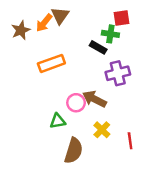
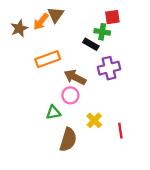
brown arrow: (94, 99) -> (75, 77), moved

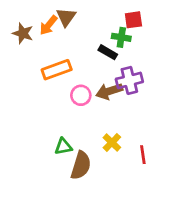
brown star: (19, 28) -> (23, 33), turned -30
brown arrow: (75, 77) -> (109, 91), moved, turned -45
pink circle: (70, 95) -> (81, 95), moved
green triangle: (53, 112) -> (63, 147), moved

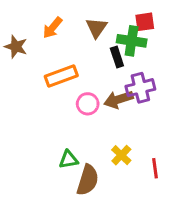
brown triangle: (66, 17) -> (96, 28), moved
brown star: (23, 33) -> (16, 47), moved
green cross: (121, 37) -> (132, 41), size x1.4
black rectangle: (108, 52) -> (117, 57), turned 42

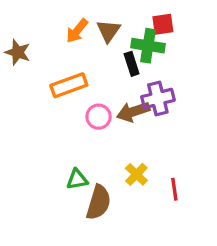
orange arrow: (52, 28) -> (77, 31), moved

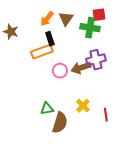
black rectangle: (132, 64) -> (50, 39), moved

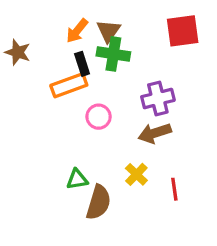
red square: (99, 15) -> (183, 31), moved, size x1.5
green cross: (90, 28) -> (113, 54), moved
brown arrow: (81, 68) -> (155, 133), moved

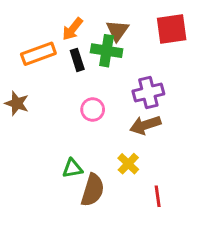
brown triangle: (108, 31) -> (117, 31), moved
brown star: (18, 52) -> (17, 103), moved
orange rectangle: (69, 85) -> (38, 54), moved
red line: (174, 189) -> (158, 196), moved

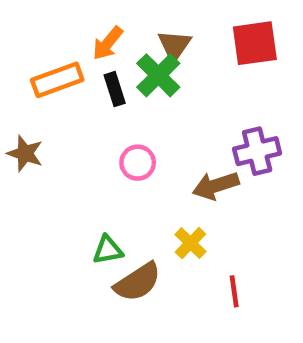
green cross: (107, 51) -> (158, 75), turned 36
purple cross: (148, 92) -> (257, 151), moved
brown semicircle: (93, 190) -> (138, 282), turned 40

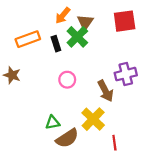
orange arrow: (108, 43) -> (63, 15), moved
brown arrow: (216, 186) -> (105, 91), turned -100
yellow cross: (190, 243) -> (93, 119), size x1.5

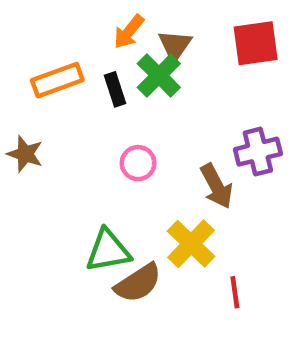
green triangle: (53, 122) -> (108, 251), size x1.5

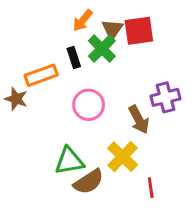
red square: (256, 43) -> (139, 31), moved
orange rectangle: (57, 80) -> (41, 75), moved
pink circle: (138, 163) -> (89, 105), size x1.4

